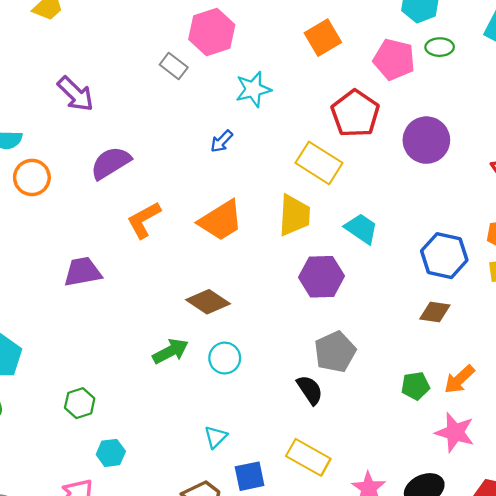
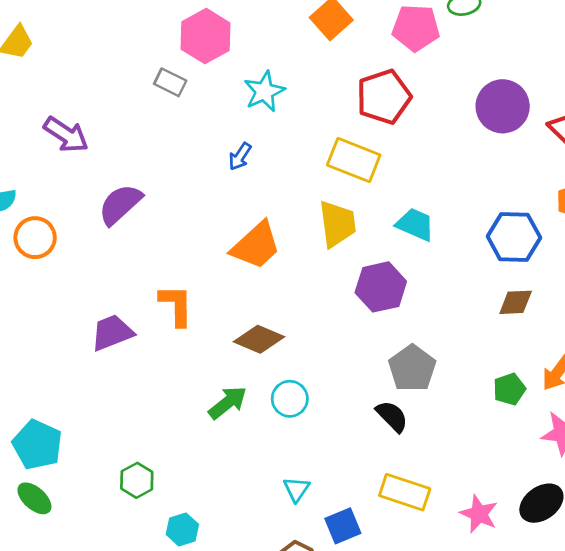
red pentagon: (355, 114) -> (384, 97), turned 30
purple circle: (426, 140) -> (503, 106), moved
orange L-shape: (144, 220) -> (176, 305), moved, turned 129

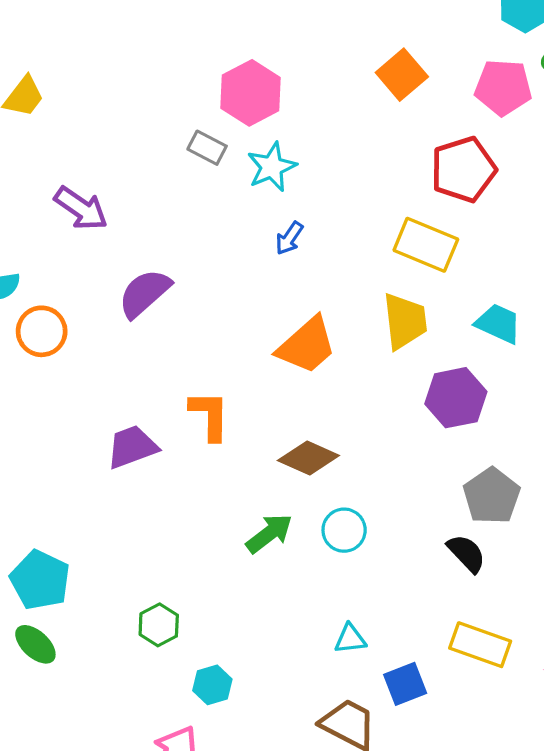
cyan star: (264, 91) -> (272, 167), moved
cyan triangle: (296, 489) -> (350, 639), turned 48

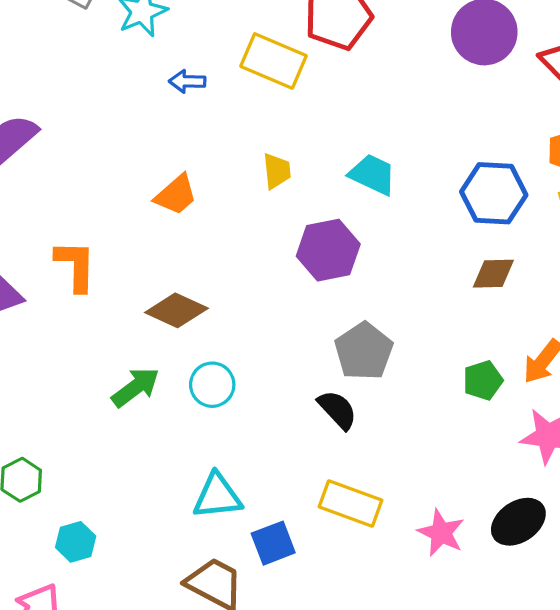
blue arrow: (289, 238) -> (187, 81), moved, turned 56
yellow rectangle: (426, 245) -> (273, 61), moved
yellow trapezoid: (405, 321) -> (277, 171), size x0.6
orange trapezoid: (307, 345) -> (176, 195), size x0.7
cyan triangle: (350, 639) -> (217, 496), size x1.5

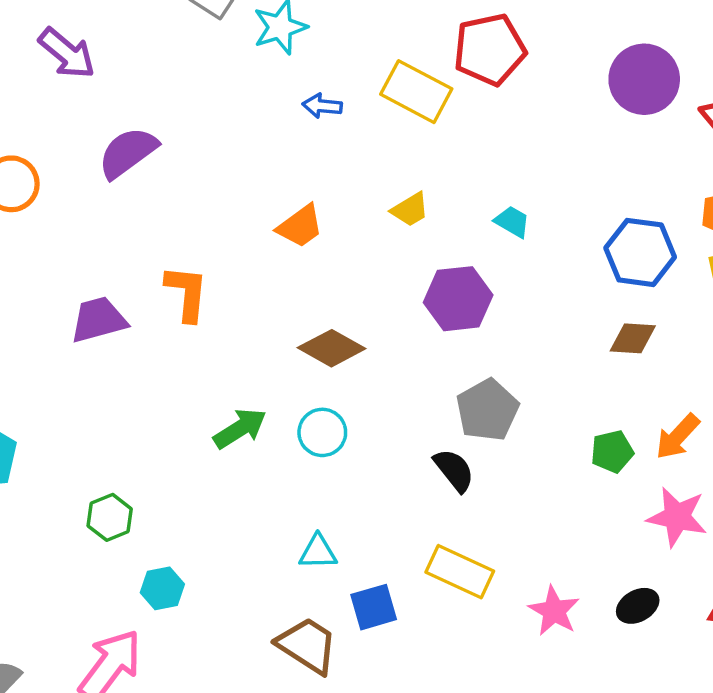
yellow trapezoid: (277, 171) -> (410, 210), turned 60
cyan trapezoid: (373, 174) -> (512, 222), size x0.7
brown diamond: (176, 310) -> (332, 348), moved
cyan triangle: (217, 496) -> (318, 552), size x0.7
black ellipse: (518, 522) -> (638, 606), size x0.7

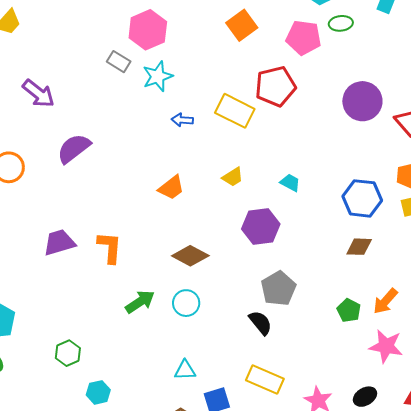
orange L-shape: (187, 293) -> (110, 247), moved
green pentagon: (612, 452) -> (349, 310), turned -30

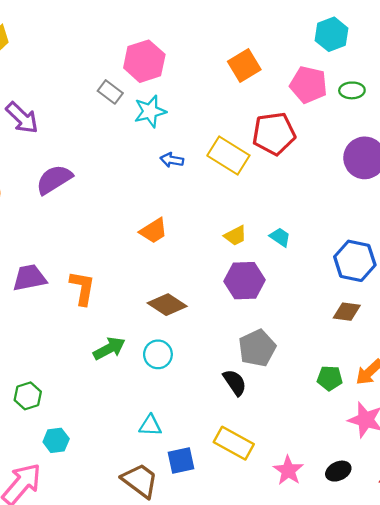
green ellipse: (341, 23) -> (352, 90), moved
yellow trapezoid: (233, 177) -> (235, 236), moved
green pentagon: (349, 310) -> (330, 378), turned -30

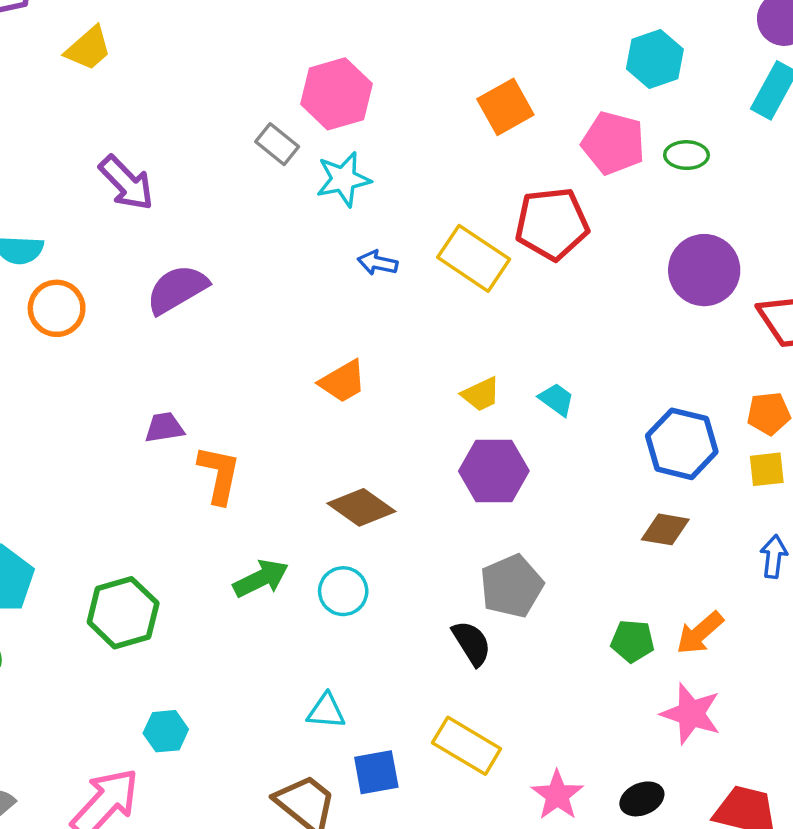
purple trapezoid: (30, 278) -> (164, 428), moved, size x0.7
green hexagon: (28, 396) -> (123, 613), moved, size x1.5

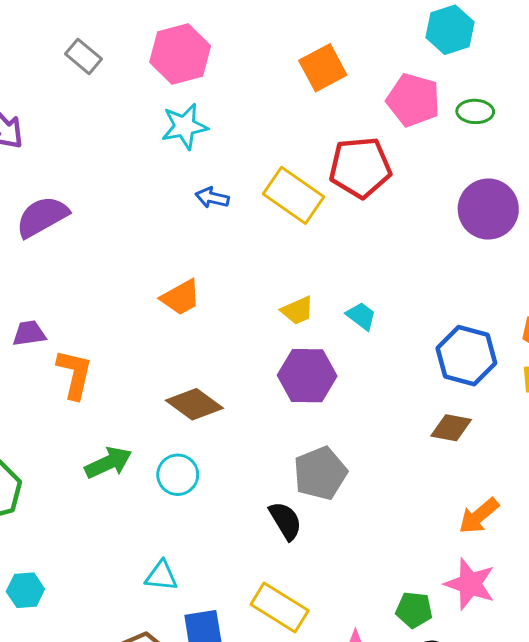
gray rectangle: (277, 144) -> (83, 56), moved
green pentagon: (633, 641) -> (414, 610), moved

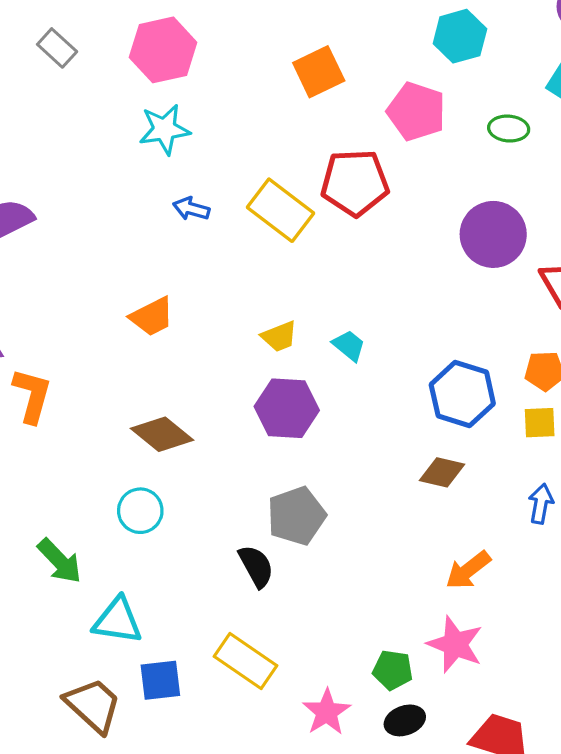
green ellipse: (475, 111) -> (509, 129), moved
green arrow: (108, 463) -> (60, 561), moved, turned 69
cyan triangle: (161, 576) -> (118, 621), size x1.4

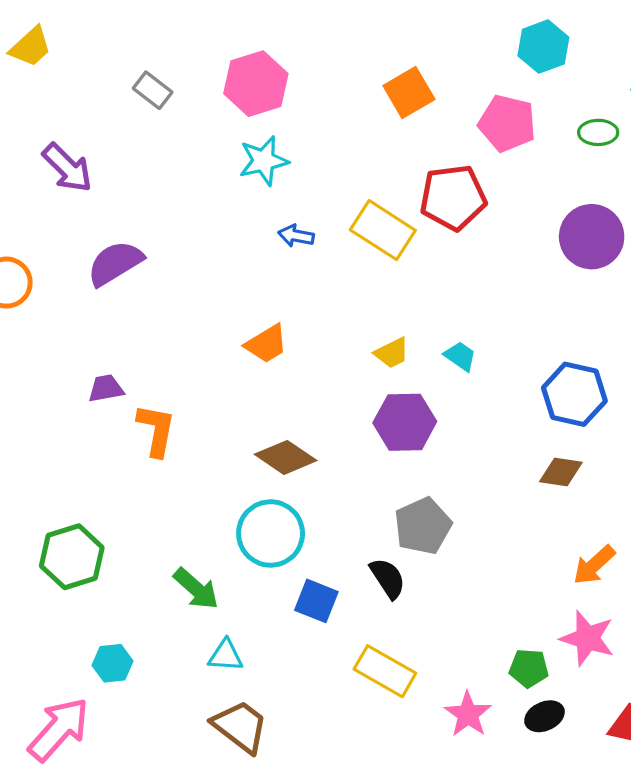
cyan circle: (140, 511) -> (271, 533), size x1.5
cyan triangle: (118, 621) -> (226, 655), moved, size x0.7
blue square: (160, 680) -> (316, 601), moved, turned 33

